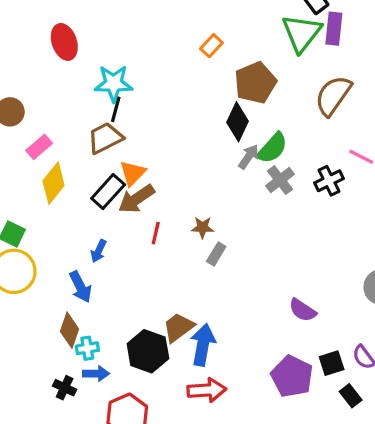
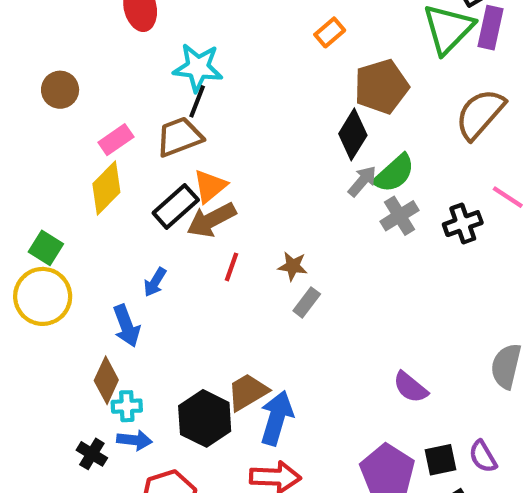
pink rectangle: (39, 147) -> (116, 140), moved

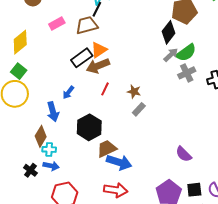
yellow diamond: (106, 188) -> (20, 42), moved
black hexagon: (205, 418) -> (89, 127), moved
blue arrow: (277, 418) -> (119, 162), turned 85

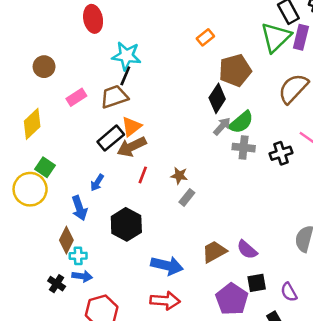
green square: (19, 71) -> (45, 167), moved
gray cross: (187, 73) -> (244, 148), turned 36
brown trapezoid: (107, 149) -> (214, 252), moved
black square: (194, 190) -> (257, 283), moved

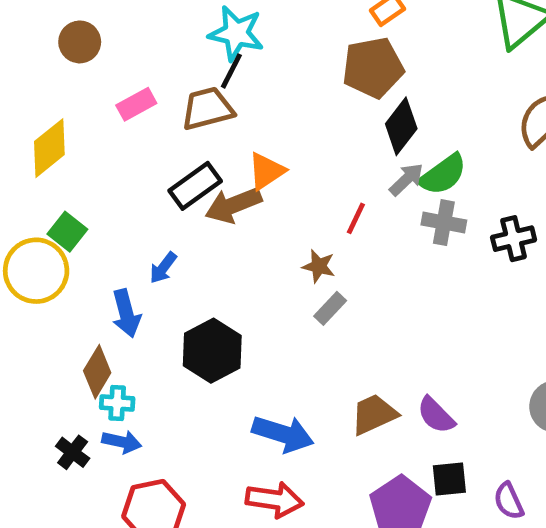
brown pentagon: (235, 70) -> (373, 68), moved
orange triangle: (131, 127) -> (266, 171), moved
red line: (143, 175) -> (356, 218), moved

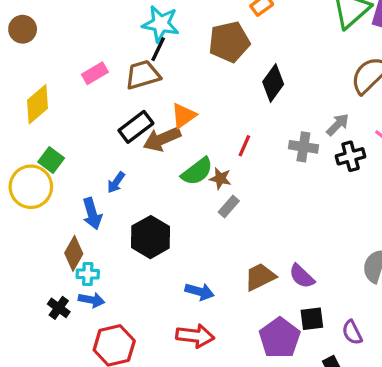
brown circle: (80, 42) -> (23, 29), moved
brown pentagon: (373, 68) -> (229, 42), moved
green semicircle: (443, 175) -> (197, 171), moved
gray arrow: (406, 179) -> (338, 125), moved
blue arrow: (283, 434) -> (199, 292), size x0.7

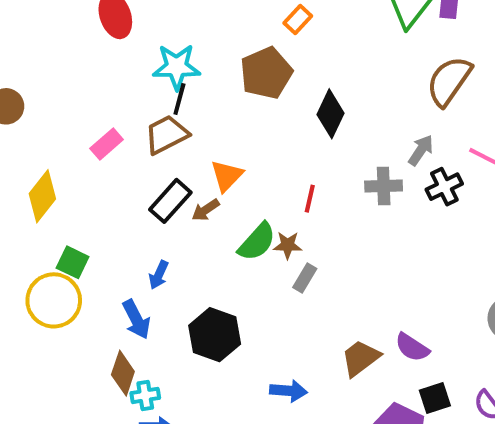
brown arrow: (162, 139) -> (206, 210), size x0.6

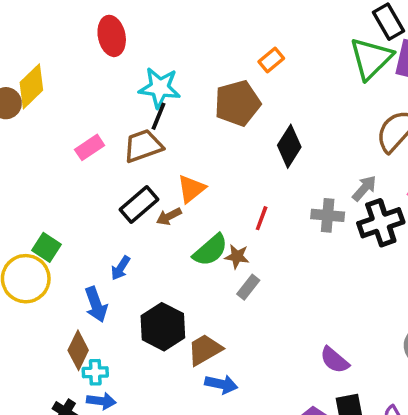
black cross: (444, 187) -> (381, 223), size x1.4
yellow diamond: (42, 196) -> (31, 86), moved
brown trapezoid: (360, 358) -> (205, 350), moved

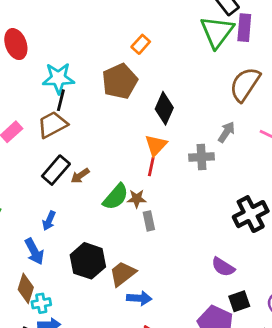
orange triangle: (191, 189) -> (156, 145), moved
black cross: (381, 223) -> (251, 214), moved
gray rectangle: (248, 287) -> (149, 221), turned -42

